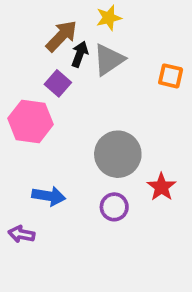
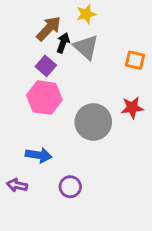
gray triangle: (109, 60) -> (86, 47), turned -44
pink hexagon: (31, 121) -> (44, 98), moved
red star: (161, 187) -> (132, 108), moved, turned 30
purple circle: (114, 207) -> (70, 187), moved

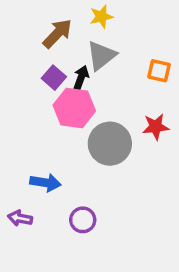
black arrow: (63, 43) -> (81, 78), moved
gray triangle: (86, 47) -> (101, 56), turned 40
pink hexagon: (44, 98) -> (74, 108), moved

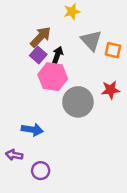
brown arrow: (57, 33) -> (41, 37), moved
gray triangle: (101, 56) -> (91, 40), moved, turned -35
purple circle: (83, 220) -> (41, 171), moved

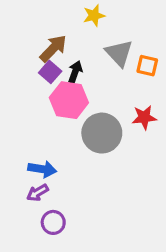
purple arrow: (14, 155) -> (38, 193), moved, turned -42

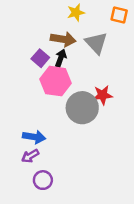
brown arrow: (53, 48) -> (63, 39), moved, turned 55
orange square: (147, 66) -> (119, 15), moved
red star: (144, 117) -> (103, 95), moved

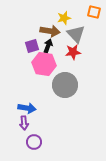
yellow star: (76, 12) -> (64, 18), moved
purple square: (40, 58) -> (32, 46), turned 32
red star: (103, 95) -> (73, 52), moved
purple arrow: (30, 156) -> (24, 123), turned -64

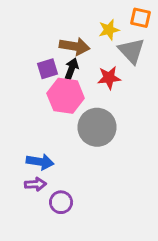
yellow star: (64, 18) -> (109, 30), moved
gray triangle: (76, 34) -> (131, 51), moved
purple arrow: (24, 123) -> (36, 184), turned -88
purple circle: (34, 142) -> (61, 202), moved

